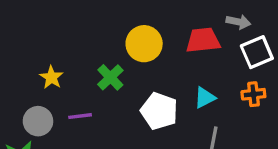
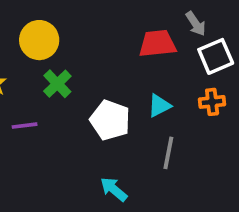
gray arrow: (238, 22) -> (196, 24), turned 45
yellow circle: (144, 44) -> (39, 40), moved

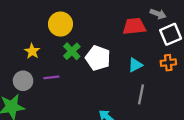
gray arrow: (196, 24) -> (158, 14), turned -35
white pentagon: (110, 120) -> (98, 58), moved

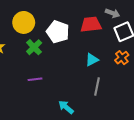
white pentagon: (98, 58) -> (58, 32), moved
orange cross: (168, 63) -> (122, 58), turned -32
purple line: (51, 77) -> (35, 79), moved

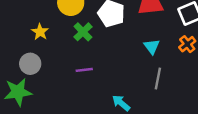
cyan triangle: (92, 60) -> (152, 47), turned -40

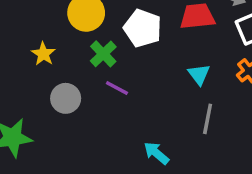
gray circle: (30, 64) -> (66, 98), moved
purple line: (84, 70) -> (117, 88), moved, turned 35

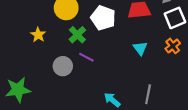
gray circle: (66, 98) -> (63, 66), moved
gray line: (208, 119) -> (148, 94), moved

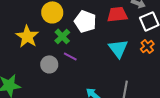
yellow star: (38, 35) -> (27, 36), size x1.6
cyan triangle: (140, 48) -> (118, 48), size x1.5

